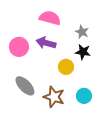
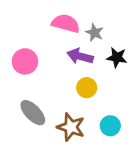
gray star: (82, 32) -> (95, 33), moved
purple arrow: (46, 43) -> (80, 56), moved
black star: (83, 52) -> (117, 57), moved

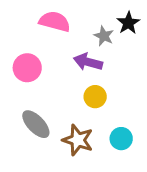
pink semicircle: (66, 23) -> (55, 21), moved
black star: (117, 57) -> (128, 23), moved, turned 30

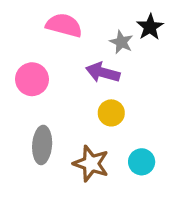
gray ellipse: (36, 124) -> (42, 145), turned 48

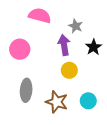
black star: (150, 27) -> (94, 47), moved
purple arrow: (103, 72) -> (64, 45), turned 66

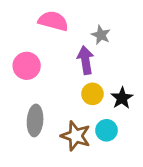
black star: (94, 47) -> (122, 98), moved
cyan circle: (88, 101) -> (107, 130), moved

